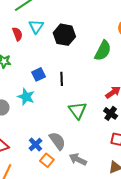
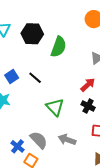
green semicircle: (103, 51) -> (59, 47), moved
black line: (62, 79) -> (35, 78), turned -40
gray arrow: (78, 159) -> (67, 140), moved

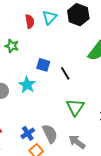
black hexagon: (32, 34) -> (78, 15), moved
blue square: (12, 76) -> (43, 65), turned 32

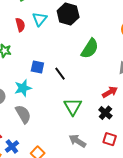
cyan star: (27, 85) -> (23, 88), turned 30
blue cross: (28, 133) -> (12, 146), moved
gray semicircle: (50, 134) -> (23, 114), moved

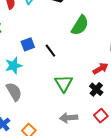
blue square: (37, 67) -> (28, 44), turned -32
red square: (110, 139) -> (101, 116), turned 32
gray arrow: (77, 141) -> (69, 118), turned -36

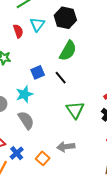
green semicircle: (80, 25) -> (68, 51), moved
gray arrow: (69, 118) -> (66, 147), moved

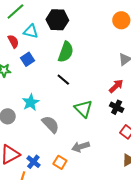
cyan triangle: (37, 24) -> (31, 31), turned -42
blue square: (38, 72) -> (27, 59), moved
gray semicircle: (26, 120) -> (51, 124), moved

